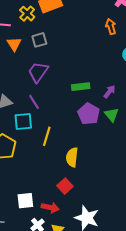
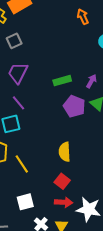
yellow line: (47, 136) -> (22, 164), moved, turned -42
red arrow: (50, 207) -> (64, 202), moved

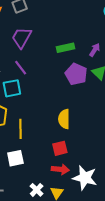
yellow line: (22, 164) -> (21, 129), turned 30
red square: (62, 181) -> (60, 148), turned 35
white square: (25, 202) -> (15, 158), moved

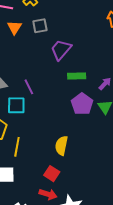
purple trapezoid: (22, 38) -> (61, 50), moved
red square: (60, 148) -> (52, 174), turned 35

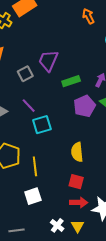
gray square: (40, 26) -> (25, 74), moved
purple pentagon: (82, 104) -> (84, 106), turned 30
cyan square: (16, 105) -> (42, 125), moved

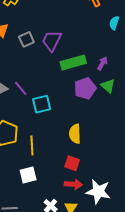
gray square: (25, 74) -> (26, 39), moved
green rectangle: (71, 81) -> (73, 63), size x1.4
purple line: (29, 106) -> (21, 88), moved

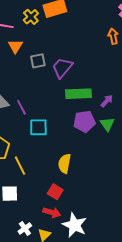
yellow line: (32, 145) -> (20, 166), turned -36

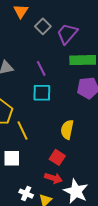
gray square: (38, 61) -> (43, 26), turned -35
purple line: (22, 107) -> (41, 68), moved
white cross: (25, 228) -> (26, 194), turned -32

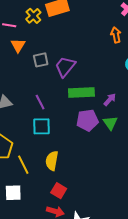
gray square: (43, 26) -> (41, 60), turned 35
yellow semicircle: (67, 130) -> (52, 161), moved

